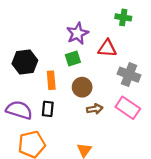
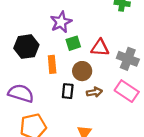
purple star: (77, 33) -> (61, 22), moved
red triangle: (107, 48) -> (100, 48), moved
black rectangle: (48, 109) -> (68, 91), moved

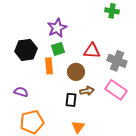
green square: (73, 43) -> (58, 49), moved
black rectangle: (68, 91) -> (71, 100), moved
purple semicircle: (21, 93) -> (21, 92), size x0.6

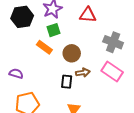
black hexagon: (26, 50) -> (22, 17), moved
red triangle: (92, 51) -> (88, 15), moved
orange rectangle: (49, 66) -> (44, 47), turned -49

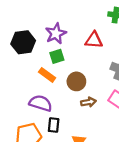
purple semicircle: (16, 74) -> (41, 103), moved, size x1.5
black rectangle: (67, 82) -> (54, 125), moved

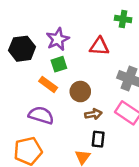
black rectangle: (54, 125) -> (98, 139), moved

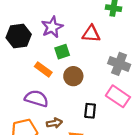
green square: (59, 64) -> (62, 52), moved
brown arrow: (93, 114) -> (54, 123), moved
black rectangle: (98, 139) -> (90, 111), moved

